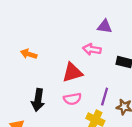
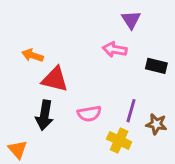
purple triangle: (105, 26) -> (131, 20), turned 49
red triangle: (72, 72) -> (55, 79), moved, turned 30

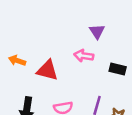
red triangle: (55, 79) -> (47, 70), moved

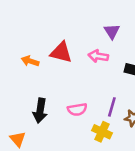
red triangle: (47, 70) -> (61, 52), moved

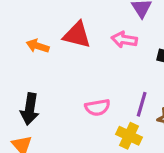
black arrow: (40, 111) -> (30, 109), moved

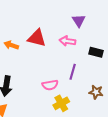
purple line: (142, 104) -> (73, 72), moved
yellow cross: (129, 136) -> (61, 103), moved, turned 35

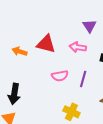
pink semicircle: (50, 85) -> (60, 76), moved
yellow cross: (61, 103) -> (71, 112), turned -35

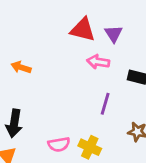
red triangle: (46, 44) -> (83, 30), moved
pink semicircle: (60, 76) -> (59, 144), moved

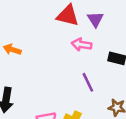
purple line: (105, 104) -> (88, 82), turned -42

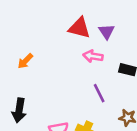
orange arrow: (12, 50) -> (25, 61), turned -63

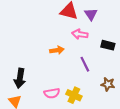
orange arrow: (25, 61) -> (57, 50), moved, turned -144

